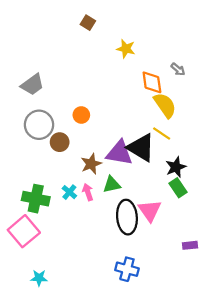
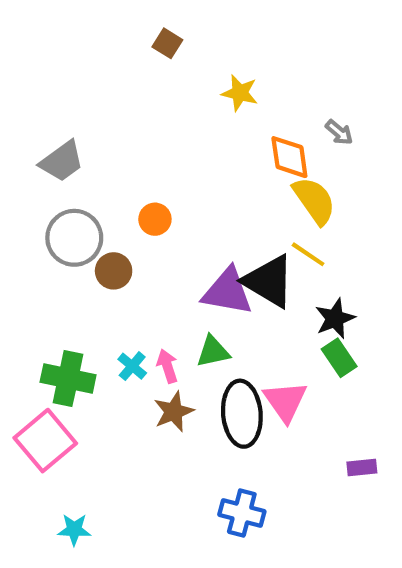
brown star: (91, 164) -> (174, 412), moved

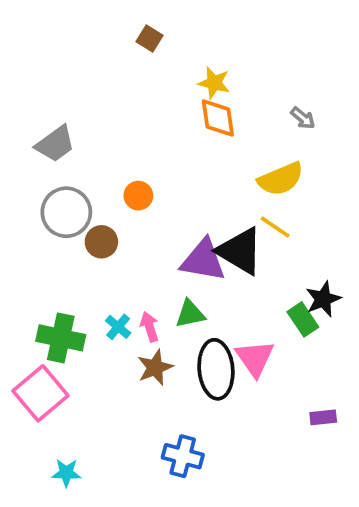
orange diamond: (289, 157) -> (218, 118), moved
yellow semicircle: (314, 201) -> (281, 179), turned 102
black star: (335, 318) -> (323, 299), moved
blue cross: (242, 513) -> (183, 456), moved

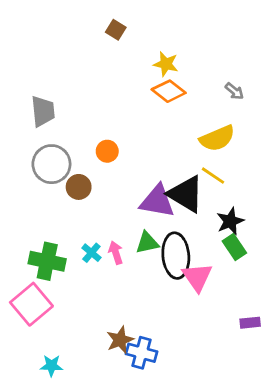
orange diamond: (218, 118) -> (169, 91), turned -44
gray trapezoid: (55, 144) -> (43, 111), turned -60
black star: (323, 299) -> (230, 221), moved
brown star: (155, 367) -> (120, 340), moved
black ellipse: (216, 369) -> (176, 256), moved

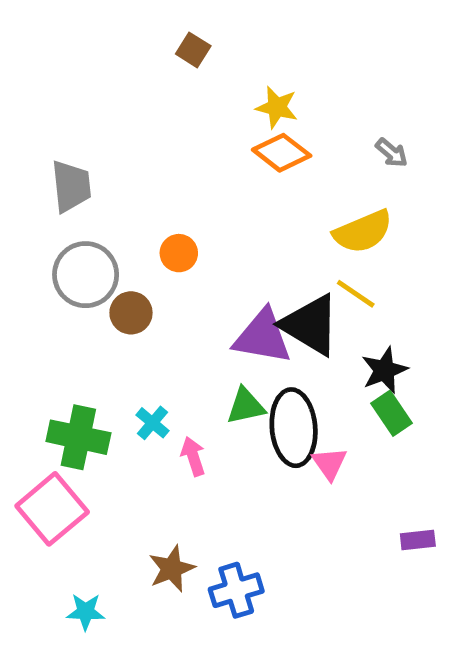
pink arrow: (116, 253) -> (193, 456), moved
pink triangle: (197, 277) -> (329, 463), size x0.7
brown star: (120, 340) -> (172, 569), moved
blue cross: (142, 353) -> (236, 590), turned -32

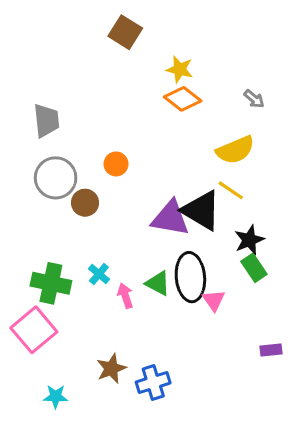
brown square: (193, 50) -> (125, 32), size x1.5
green triangle: (246, 406) -> (158, 283), moved, turned 40

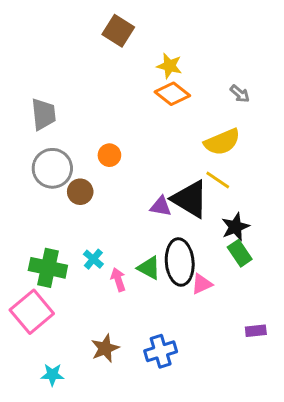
purple triangle: (170, 218) -> (161, 206), size x0.6
pink triangle: (214, 300) -> (202, 284), turned 40
blue cross: (153, 382) -> (161, 351), moved

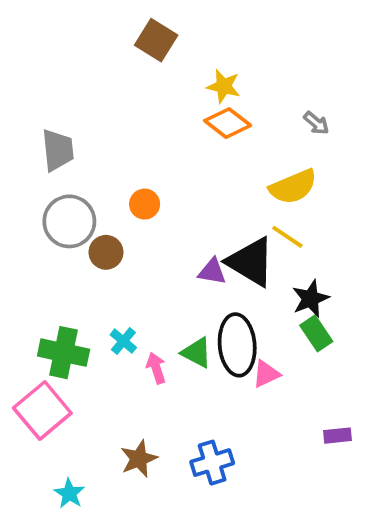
cyan star: (52, 375) -> (69, 493), turned 30

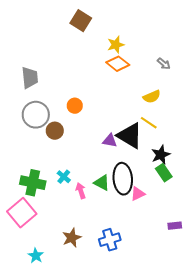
yellow star: (224, 86) -> (116, 45), turned -30
yellow semicircle: (293, 187) -> (152, 97), size x0.7

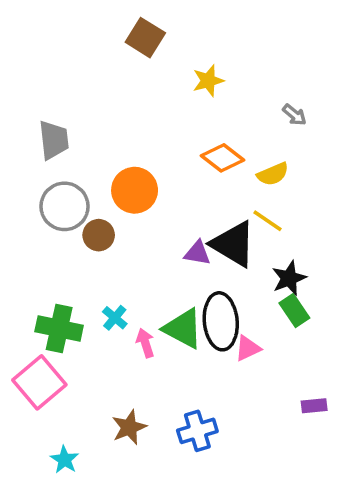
orange diamond: (118, 64) -> (223, 158), moved
orange circle: (75, 106) -> (135, 190), size x1.6
green triangle: (102, 183) -> (183, 329), size x1.4

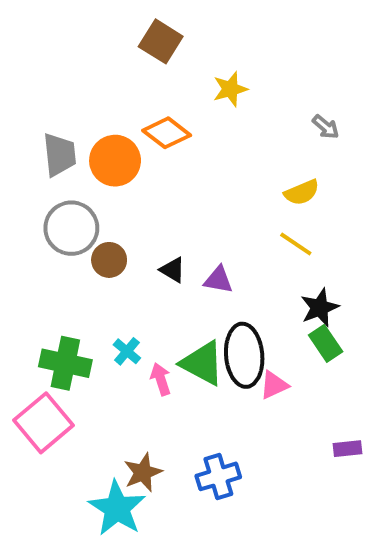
orange diamond: (223, 158) -> (167, 133), moved
orange circle: (135, 190) -> (115, 161), moved
black triangle: (233, 244) -> (173, 270), moved, size x0.5
cyan star: (65, 460) -> (117, 508), moved, size x1.8

